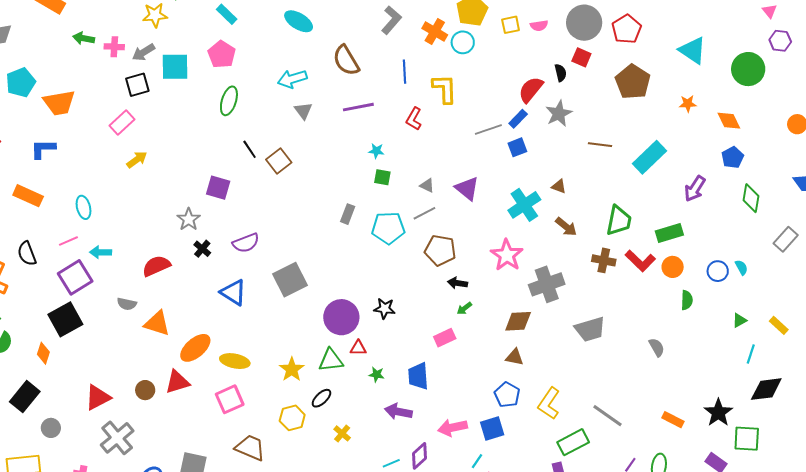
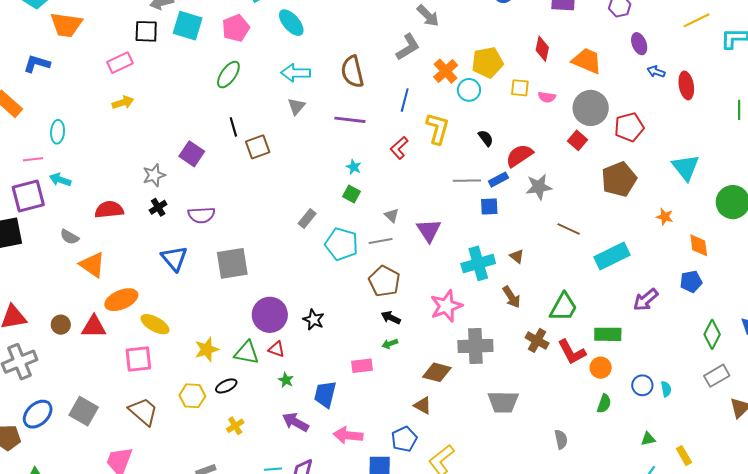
cyan ellipse: (299, 21) -> (291, 23), moved
black semicircle: (561, 73) -> (486, 138), moved, turned -42
green diamond: (751, 198) -> (712, 334), moved
pink arrow: (453, 427) -> (348, 435), moved

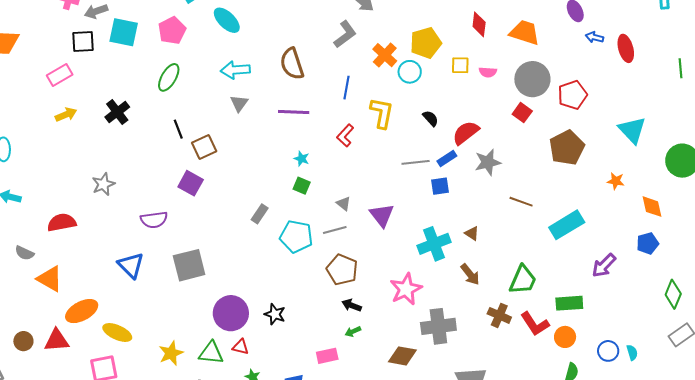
purple square: (192, 154) -> (191, 183), moved
black cross: (158, 207) -> (117, 112), moved, size x1.4

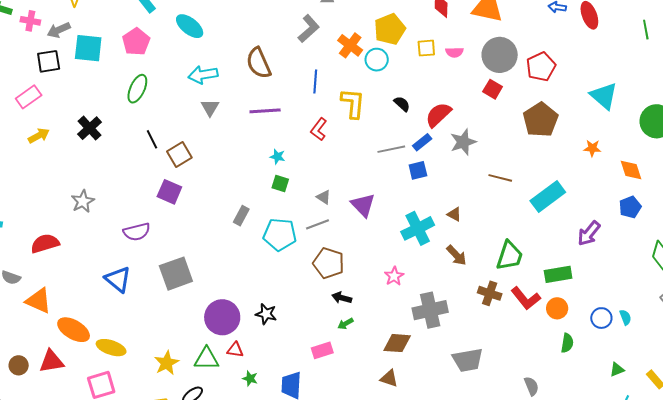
pink star: (406, 289) -> (394, 276), size x0.6
orange ellipse: (82, 311) -> (74, 330), turned 64

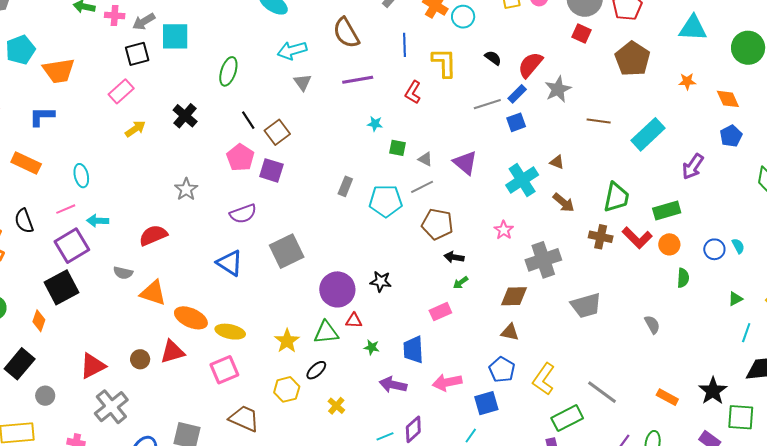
pink pentagon: (136, 42) -> (240, 158), moved
cyan triangle: (604, 96) -> (693, 28), turned -32
green square: (280, 183) -> (397, 148), moved

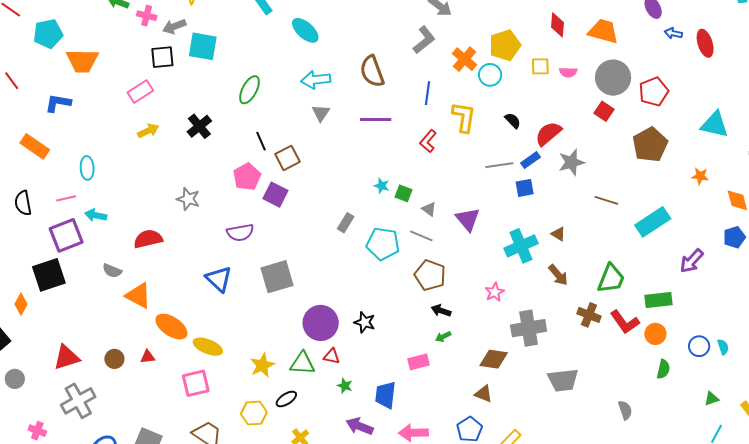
cyan star: (375, 124) -> (382, 186), moved
gray line: (422, 187) -> (421, 236), turned 40
gray star: (186, 189) -> (188, 199), turned -30
red triangle: (172, 352) -> (148, 357), size x0.6

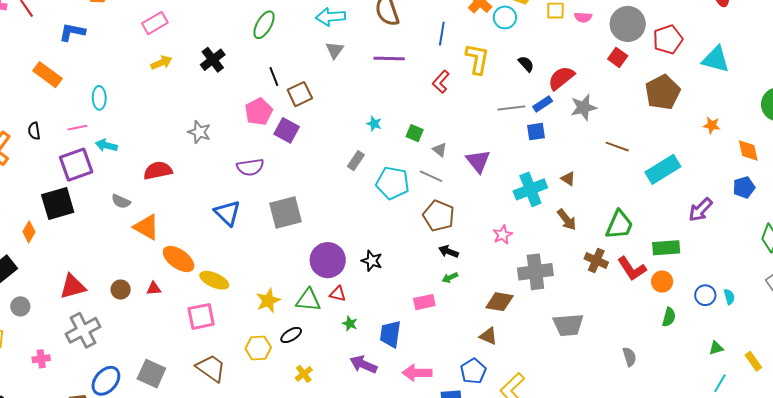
cyan triangle: (715, 125) -> (716, 59), moved
cyan star: (382, 186) -> (374, 124), moved
black semicircle: (23, 203) -> (34, 131), size x0.7
pink cross: (37, 431) -> (41, 359), turned -30

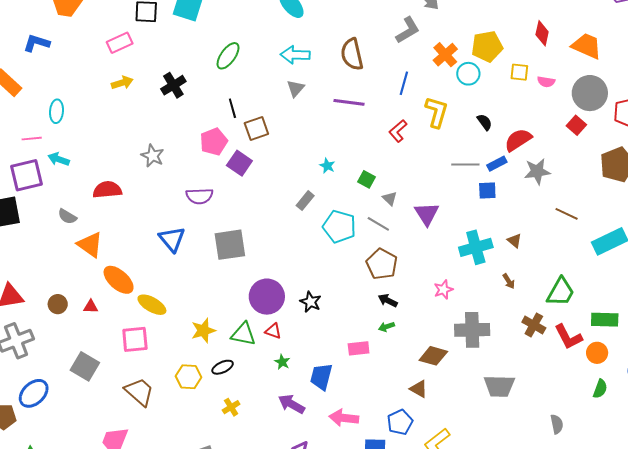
brown arrow: (567, 220) -> (509, 281), size x0.7
gray square: (151, 374) -> (85, 366), moved

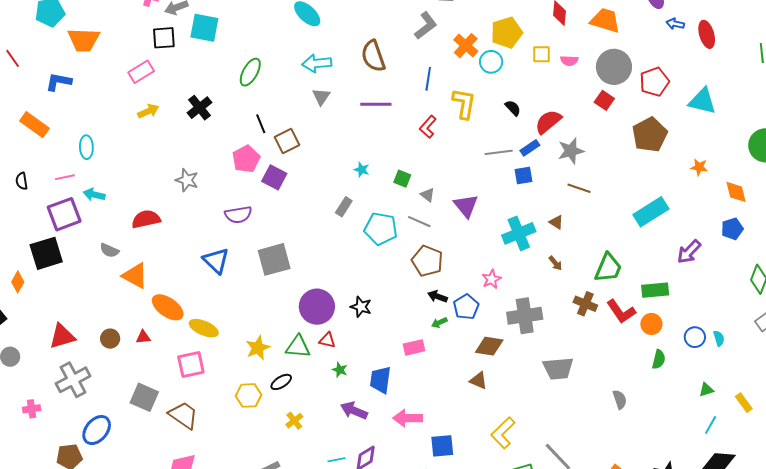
brown line: (567, 214) -> (579, 188), moved
brown trapezoid: (139, 392) -> (183, 415), moved
blue pentagon: (400, 422) -> (466, 307), moved

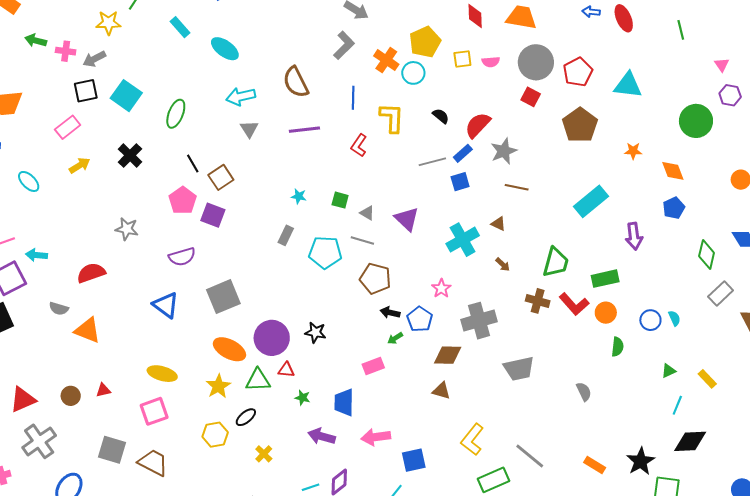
cyan square: (204, 28) -> (126, 96), moved, turned 32
cyan ellipse: (86, 147) -> (29, 181), moved, turned -35
purple arrow: (689, 252) -> (634, 236), turned -44
orange ellipse: (168, 307) -> (229, 349), moved

